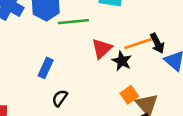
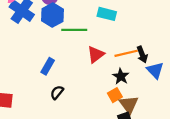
black star: (122, 61) -> (121, 76), moved

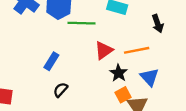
black arrow: (142, 54) -> (158, 24), moved
blue triangle: (155, 70) -> (149, 77), moved
black star: (121, 76) -> (119, 73), moved

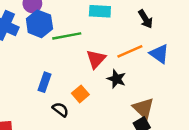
blue triangle: (149, 77) -> (159, 54), moved
black semicircle: (61, 90) -> (60, 110), turned 98
orange square: (123, 95) -> (80, 94), moved

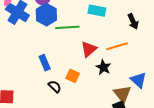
blue triangle: (159, 54) -> (138, 80), moved
blue rectangle: (45, 82) -> (45, 63), turned -49
orange square: (80, 94) -> (73, 76), turned -32

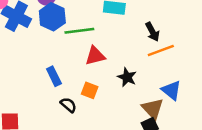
black arrow: (133, 21) -> (152, 32), moved
orange line: (117, 46) -> (161, 50), moved
red triangle: (89, 49) -> (95, 56), moved, turned 30

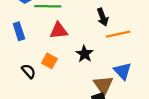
black arrow: (152, 32) -> (103, 17), moved
blue rectangle: (54, 76) -> (19, 31), moved

